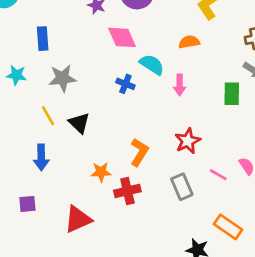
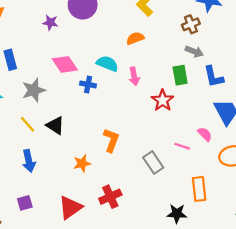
pink diamond: (122, 37) -> (65, 64), moved
red star: (188, 141) -> (163, 100), moved
red cross: (127, 191) -> (110, 197), moved
orange rectangle: (228, 227) -> (199, 189), turned 60

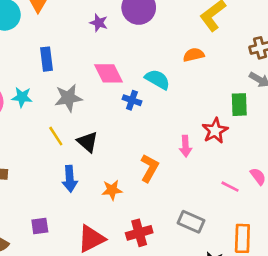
pink arrow: (134, 76) -> (186, 146), moved
blue arrow: (29, 161) -> (70, 179), moved
gray rectangle: (153, 162) -> (191, 222), moved, turned -40

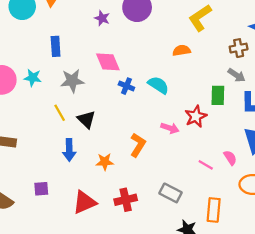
cyan semicircle: (157, 79) -> (158, 85), moved
pink arrow: (186, 146) -> (170, 128), turned -72

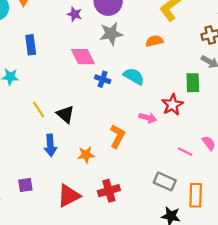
gray star: (72, 81) -> (111, 34), moved
gray rectangle: (171, 193) -> (165, 181), moved

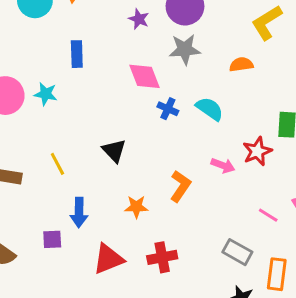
yellow line: (39, 110) -> (57, 164), moved
blue arrow: (50, 145) -> (79, 212), moved

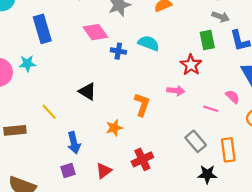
blue rectangle: (77, 54) -> (42, 29), size x1.4
pink arrow: (223, 165) -> (176, 91), moved
purple square: (52, 239) -> (68, 171), moved
gray rectangle: (237, 252) -> (196, 141), turned 35
red triangle: (108, 259) -> (104, 171), size x0.7

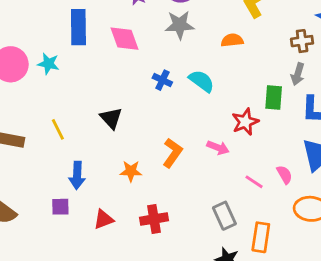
gray arrow: (221, 17) -> (298, 74), turned 70
pink diamond: (95, 32) -> (124, 39), moved

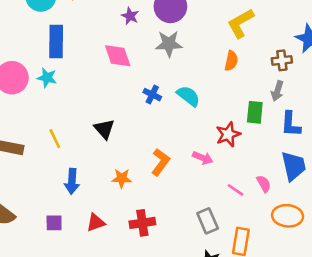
blue rectangle: (78, 27) -> (56, 41), moved
orange semicircle: (232, 40) -> (231, 61), moved, turned 108
purple square: (60, 207) -> (54, 223), moved

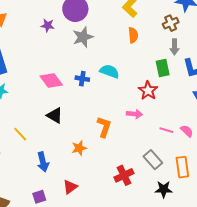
pink diamond: (118, 56) -> (51, 81), moved
pink semicircle: (264, 184) -> (187, 131), moved
red cross: (142, 223) -> (124, 175), moved

